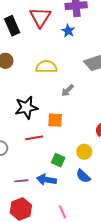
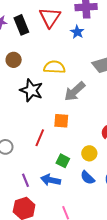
gray arrow: (68, 90) -> (75, 91), size x1.6
black star: (26, 108) -> (31, 90), moved, turned 30
red line: (34, 138) -> (40, 138), turned -60
purple line: (21, 181) -> (26, 180), turned 72

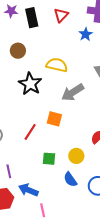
red triangle: (50, 17) -> (61, 15), size x0.7
green square: (63, 161) -> (49, 159), turned -32
blue arrow: (51, 180) -> (28, 190), moved

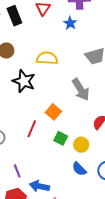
gray arrow: (73, 92) -> (81, 90), moved, turned -80
orange square: (54, 119) -> (53, 112), turned 35
green square: (49, 159) -> (61, 138), moved, turned 32

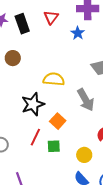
yellow semicircle: (47, 58) -> (54, 79), moved
black star: (24, 81) -> (33, 104), moved, turned 30
green square: (61, 138) -> (54, 146), moved, turned -32

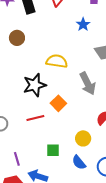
blue star: (78, 33) -> (83, 24), moved
red line: (35, 137) -> (35, 118), turned 48
green square: (54, 146) -> (53, 150), moved

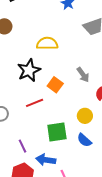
gray arrow: (88, 84) -> (83, 75), moved, size x0.7
green square: (53, 150) -> (57, 132), size x1.5

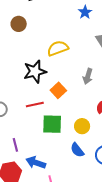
yellow semicircle: (47, 43) -> (58, 48), turned -30
gray arrow: (83, 75) -> (88, 76), moved, turned 42
green square: (57, 132) -> (52, 124), moved

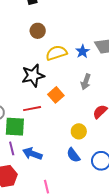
blue star: (85, 12) -> (83, 51), moved
brown circle: (19, 24) -> (38, 31), moved
green square: (52, 124) -> (15, 127), moved
blue arrow: (36, 163) -> (32, 154), moved

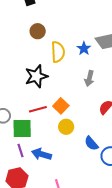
yellow semicircle: (56, 53) -> (58, 52), turned 110
orange square: (56, 95) -> (61, 106), moved
yellow circle: (79, 131) -> (66, 127), moved
blue semicircle: (73, 155) -> (91, 143), moved

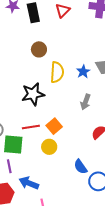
yellow circle: (66, 127) -> (49, 147), moved
blue arrow: (42, 154) -> (29, 183), moved

